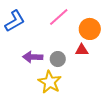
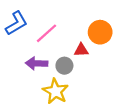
pink line: (59, 17) -> (47, 33), moved
red triangle: (82, 50) -> (81, 50), moved

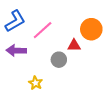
purple arrow: (37, 63) -> (16, 51), moved
yellow star: (55, 91) -> (35, 83), moved, size x0.6

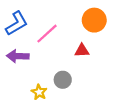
orange circle: (91, 29) -> (94, 20), moved
gray circle: (59, 60) -> (63, 80), moved

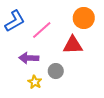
red triangle: (82, 50) -> (73, 45), size x1.5
purple arrow: (18, 56) -> (29, 58), moved

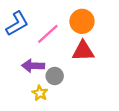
orange circle: (84, 18) -> (82, 21), moved
gray circle: (56, 71) -> (55, 76), moved

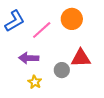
red triangle: (83, 51) -> (81, 58), moved
gray circle: (55, 76) -> (62, 70), moved

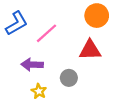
orange circle: (72, 19) -> (97, 16), moved
red triangle: (81, 58) -> (90, 50), moved

